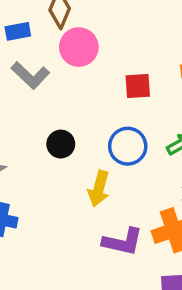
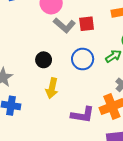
gray L-shape: (30, 75) -> (64, 25), moved
yellow arrow: (99, 189) -> (52, 88), moved

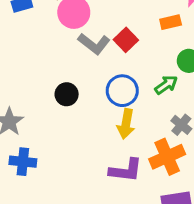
red square: (87, 24) -> (126, 40), turned -35
yellow arrow: (52, 88) -> (126, 124), moved

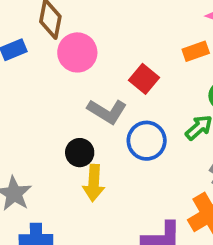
gray L-shape: (94, 44) -> (107, 111), moved
yellow arrow: (126, 124) -> (94, 183), moved

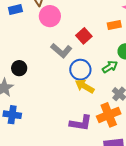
black circle: (80, 153) -> (19, 68), moved
yellow arrow: (94, 183) -> (85, 86), moved, turned 108

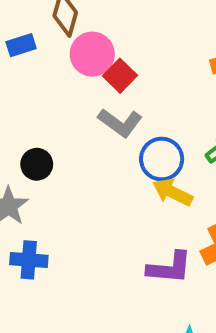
red square: (84, 36) -> (120, 76), moved

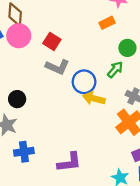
pink circle: (92, 54) -> (19, 36), moved
purple L-shape: (169, 268) -> (69, 162), moved

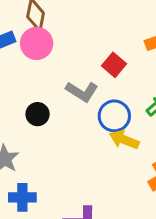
red square: (52, 41) -> (114, 65), moved
black circle: (17, 99) -> (38, 114), moved

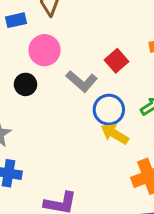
pink circle: (37, 43) -> (45, 50), moved
black circle: (38, 114) -> (26, 84), moved

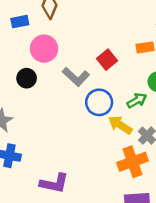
yellow arrow: (115, 134) -> (120, 125), moved

